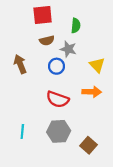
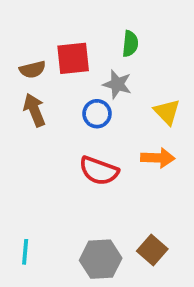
red square: (43, 15) -> (73, 58), moved
brown semicircle: (47, 41) -> (33, 70), moved
cyan line: (22, 131) -> (25, 252), moved
gray hexagon: (59, 131) -> (101, 259), moved

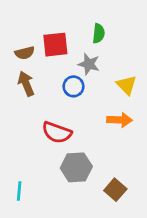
red semicircle: (99, 171) -> (57, 132), moved
gray hexagon: (101, 259) -> (76, 167), moved

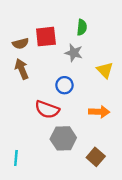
blue circle: (74, 86) -> (64, 85), moved
orange arrow: (120, 120) -> (99, 112), moved

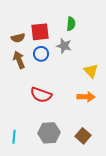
yellow triangle: (105, 70) -> (91, 71), moved
blue circle: (64, 85) -> (41, 54), moved
gray hexagon: (63, 138) -> (49, 133), moved

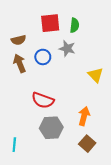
red square: (40, 32) -> (50, 23), moved
orange arrow: (86, 97) -> (84, 116), moved, turned -78
gray hexagon: (49, 133) -> (51, 128), moved

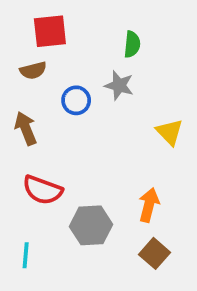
red square: (50, 23) -> (50, 31), moved
brown arrow: (20, 63) -> (26, 128), moved
red semicircle: (43, 100) -> (42, 190), moved

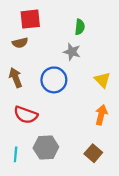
blue circle: (76, 100) -> (54, 80), moved, size x1.5
orange arrow: (149, 205) -> (101, 115), moved
gray hexagon: (91, 225) -> (46, 148), moved

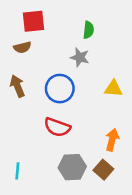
yellow triangle: (102, 80) -> (113, 89), turned -42
red semicircle: (26, 115) -> (57, 127), moved
orange arrow: (101, 115) -> (112, 140), moved
gray hexagon: (46, 148) -> (72, 167), moved

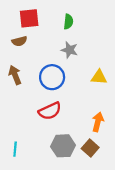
green semicircle: (88, 30) -> (68, 22), moved
red semicircle: (57, 127) -> (50, 111), turned -45

